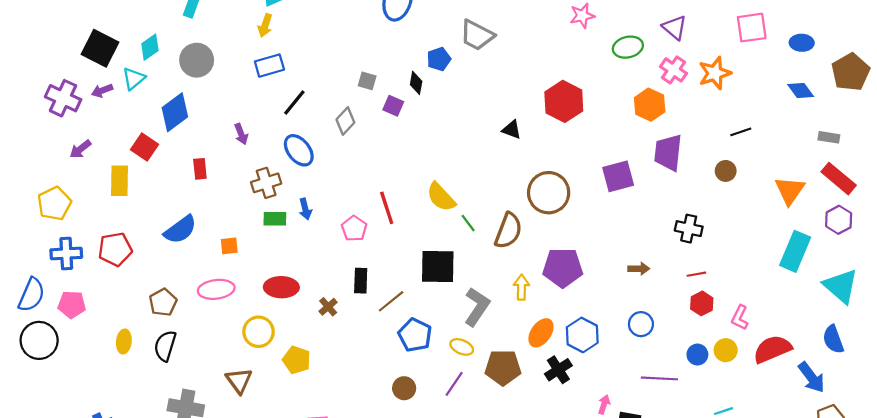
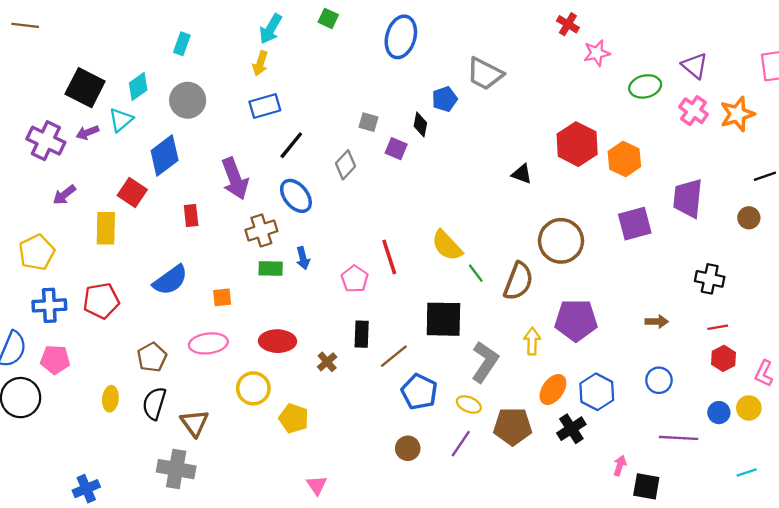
orange hexagon: (650, 105) -> (624, 159), moved
purple arrow: (241, 134) -> (235, 179), size x1.8
brown triangle: (239, 381) -> (195, 423), moved

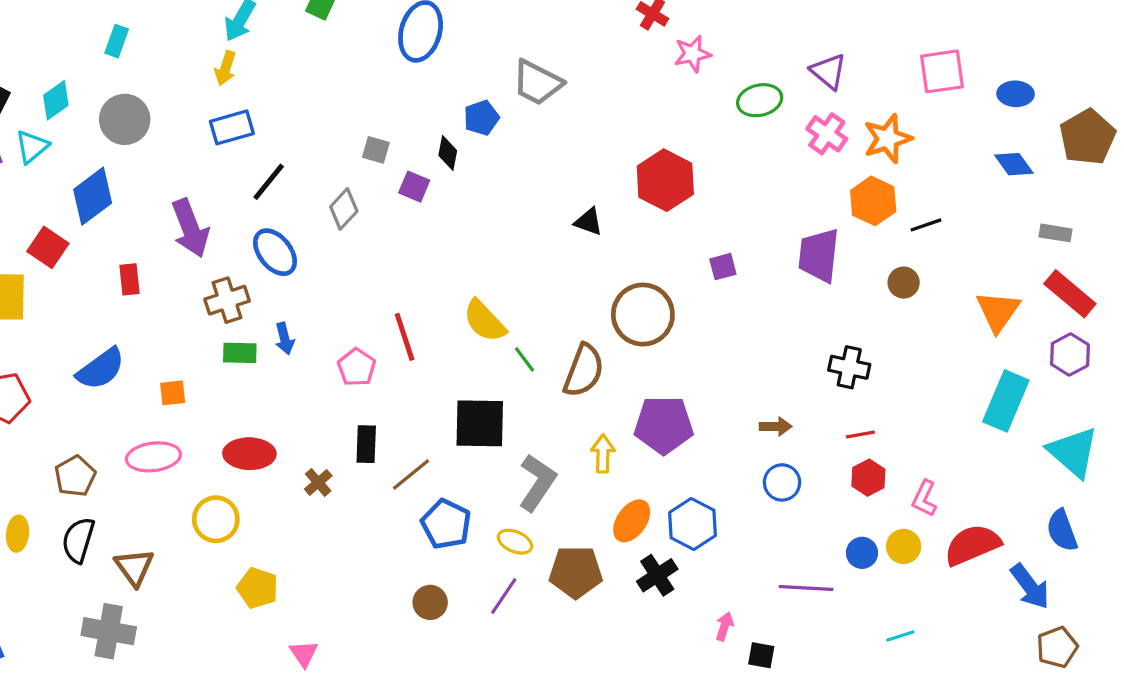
orange hexagon: (624, 159) -> (873, 201), moved
purple square: (635, 224) -> (723, 267), moved, size x0.6
blue circle: (659, 380) -> (782, 482), moved
yellow pentagon: (294, 418) -> (257, 588), moved
black square: (646, 486) -> (761, 655), size x0.7

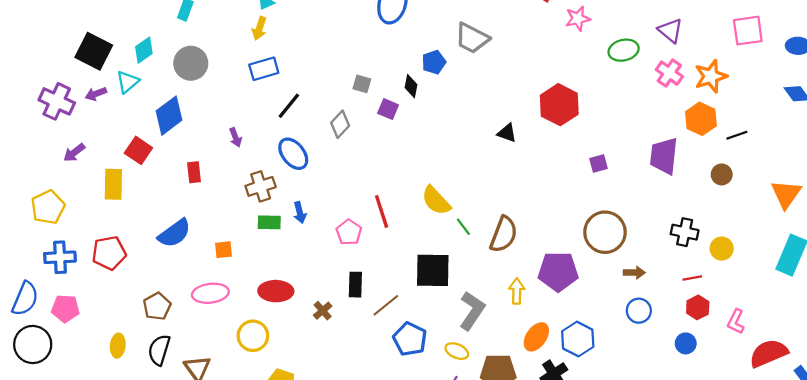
purple arrow: (190, 228) -> (235, 137), size x0.5
brown circle: (643, 315) -> (605, 232), moved
yellow circle: (904, 546) -> (722, 249), moved
blue circle: (862, 553) -> (686, 343), moved

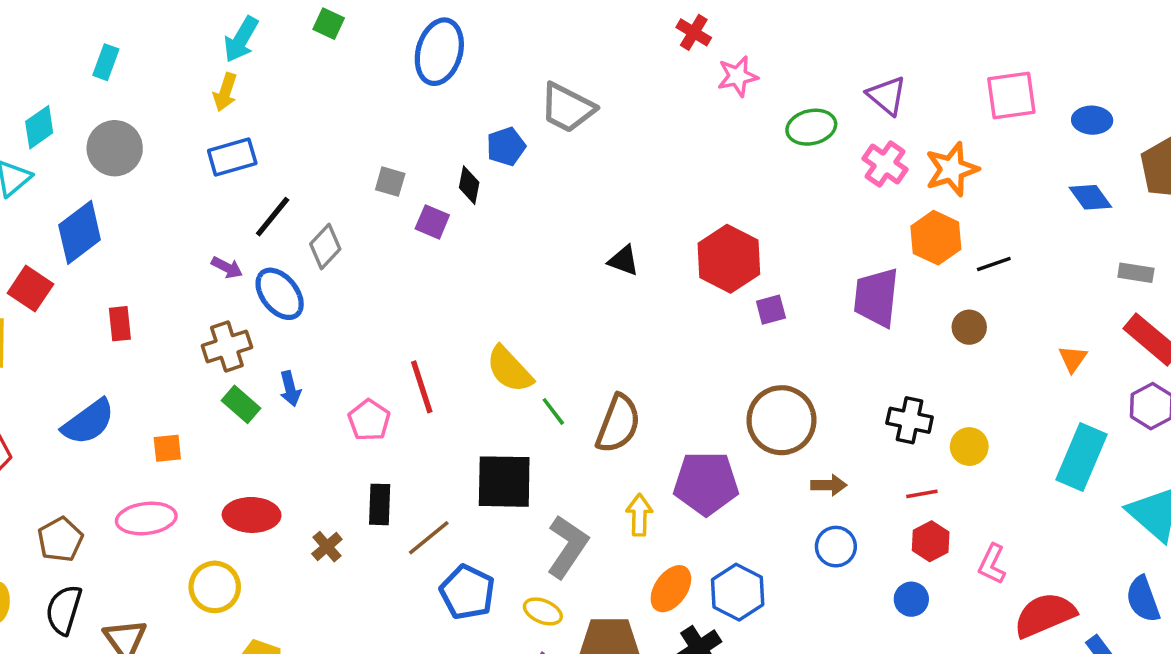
red hexagon: (559, 105) -> (729, 259), moved
gray diamond: (340, 124) -> (325, 246), moved
purple arrow: (235, 137) -> (227, 268), moved, turned -42
orange triangle: (786, 194) -> (1073, 359), size x0.6
green rectangle: (269, 222) -> (241, 404), turned 40

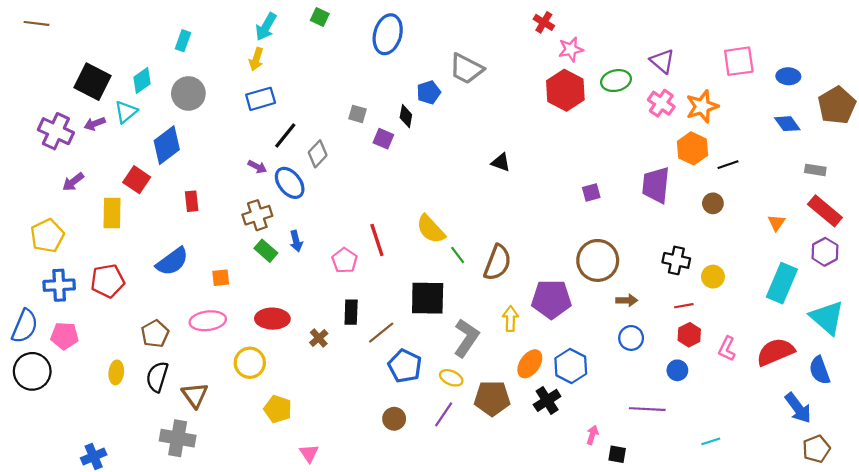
red hexagon: (729, 259) -> (565, 90), moved
red semicircle: (1045, 615) -> (775, 352), moved

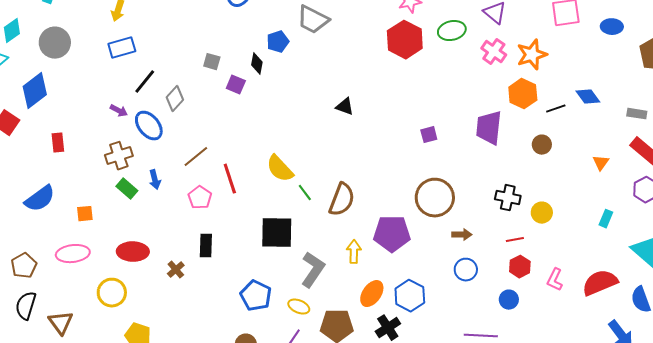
blue diamond: (787, 124) -> (588, 97), moved
cyan rectangle: (782, 283) -> (606, 219), size x0.5
brown line: (381, 333) -> (196, 157), moved

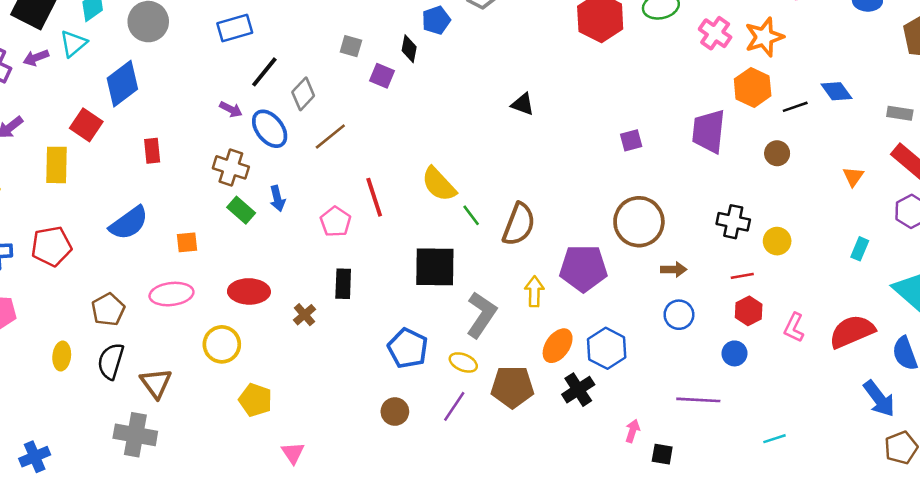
brown cross: (119, 156) -> (231, 167), turned 36
brown line: (196, 157) -> (330, 136), moved

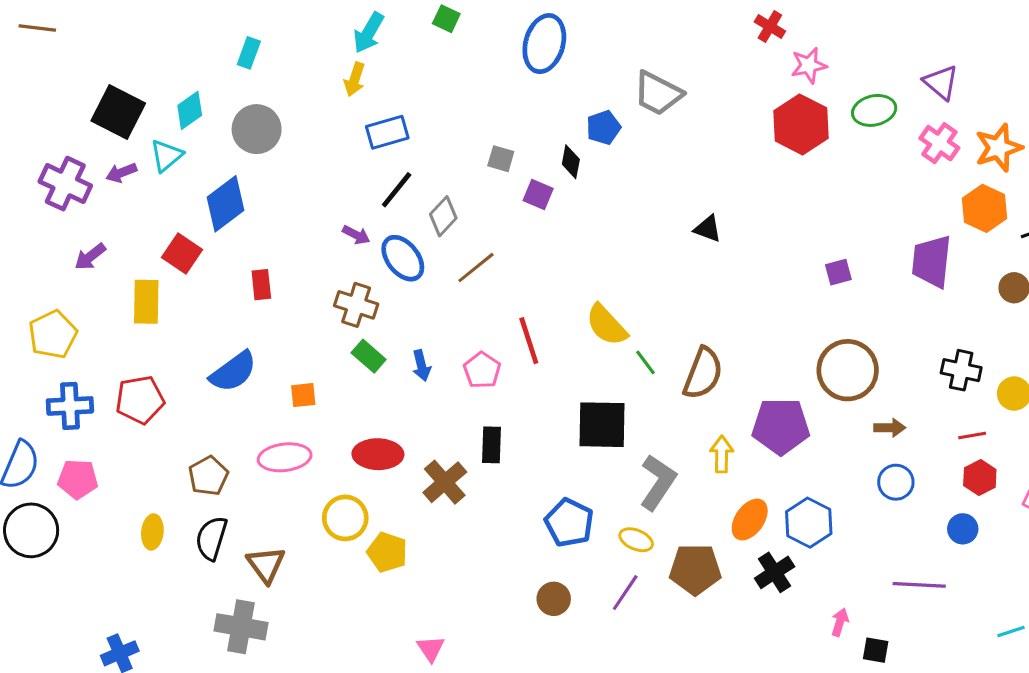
blue rectangle: (235, 28) -> (387, 132), moved
blue arrow: (277, 198) -> (421, 366), moved
brown cross: (304, 315) -> (445, 482), size x1.6
yellow pentagon: (255, 400) -> (387, 552), moved

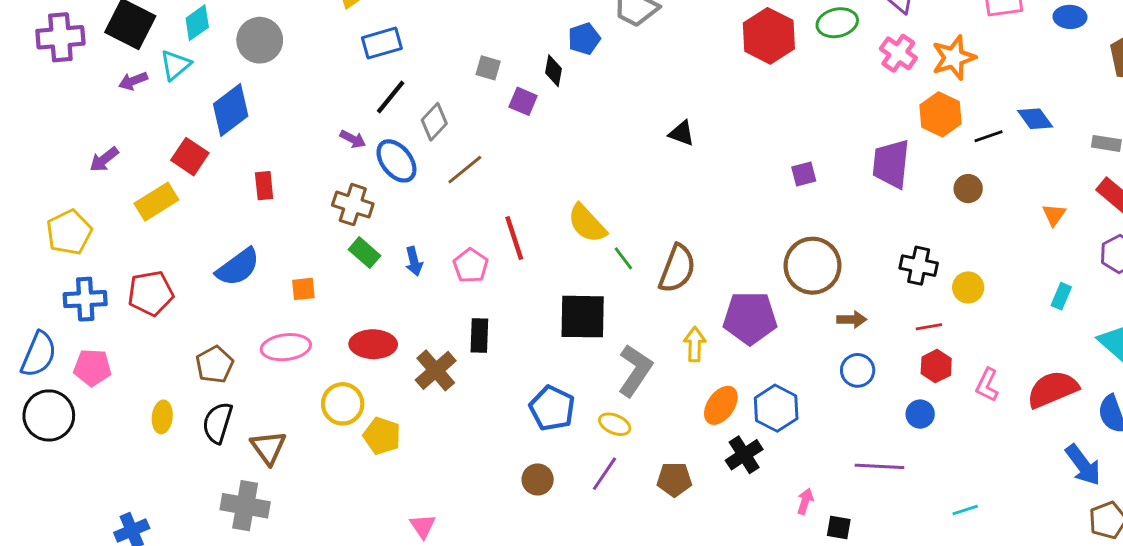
purple cross: (65, 184) -> (60, 37), moved, turned -30
yellow rectangle: (146, 302) -> (156, 202), turned 57
brown pentagon: (695, 569) -> (674, 479), moved, size x0.7

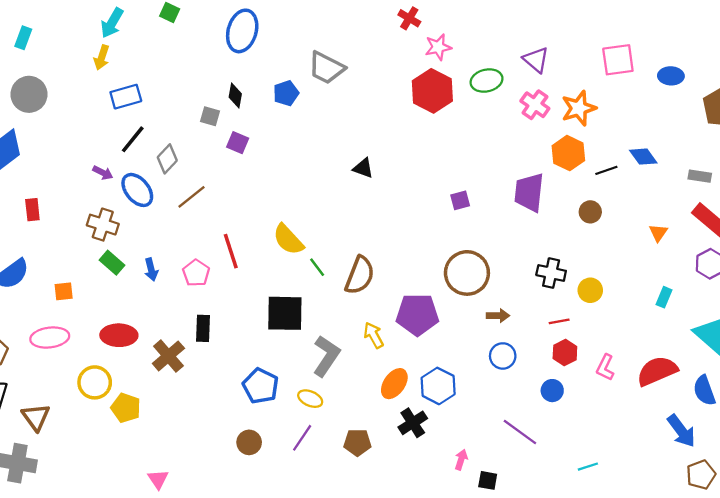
black diamond: (554, 71) -> (235, 95), moved
yellow arrow: (695, 344) -> (374, 335), turned -30
purple line: (879, 466) -> (520, 432), turned 33

